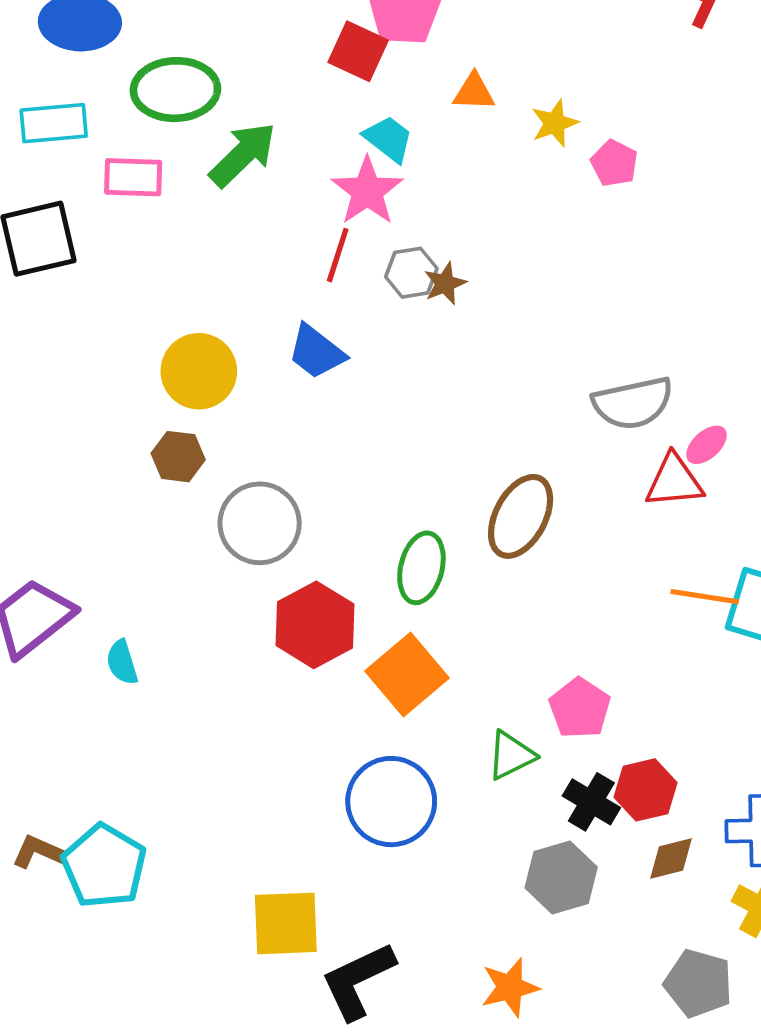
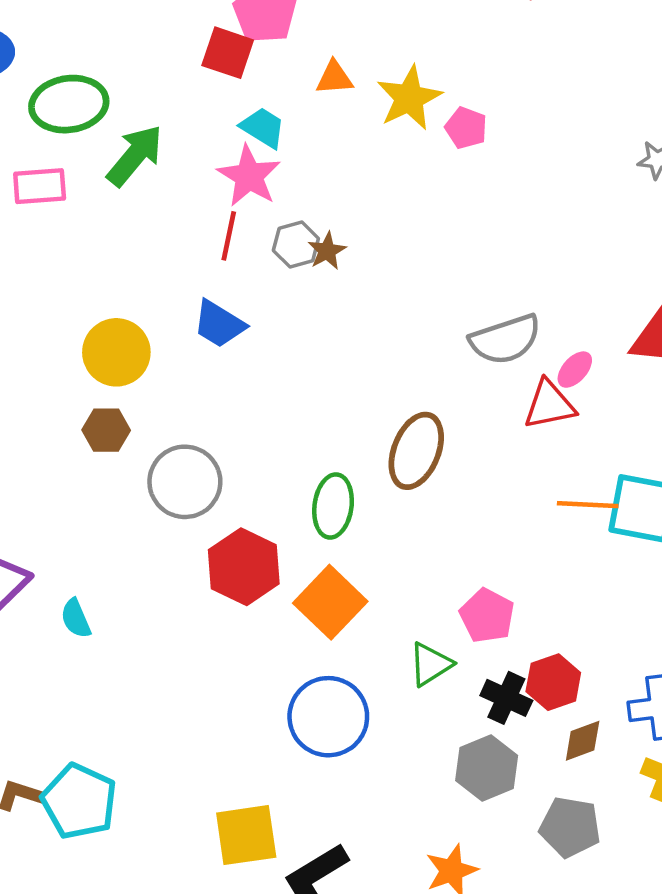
yellow star: (555, 123) -> (409, 98), size x1.5
gray pentagon: (698, 983) -> (570, 827), moved

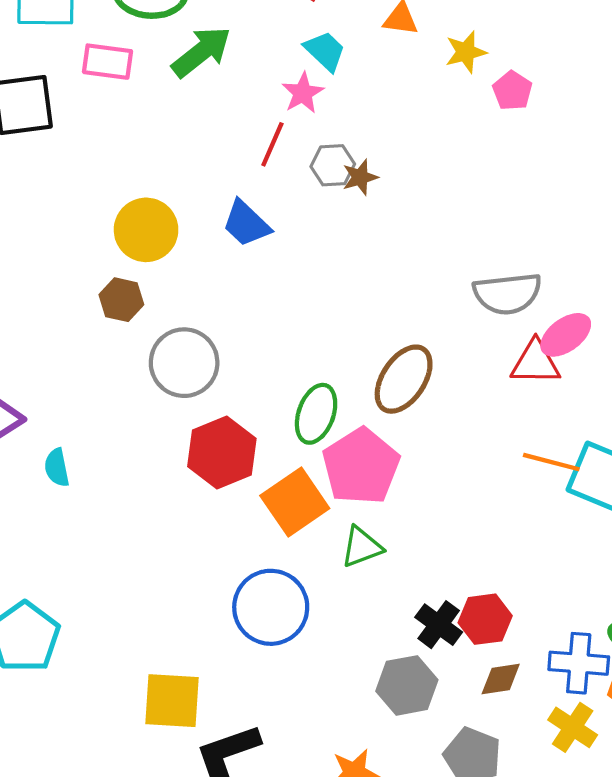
yellow star: (409, 98) -> (466, 52), size x0.7
pink star: (249, 176) -> (303, 93), size x0.7
pink ellipse: (575, 370) -> (566, 335), size x1.4
pink pentagon: (487, 616) -> (361, 466), moved, size x1.5
green triangle: (430, 664) -> (362, 547), moved

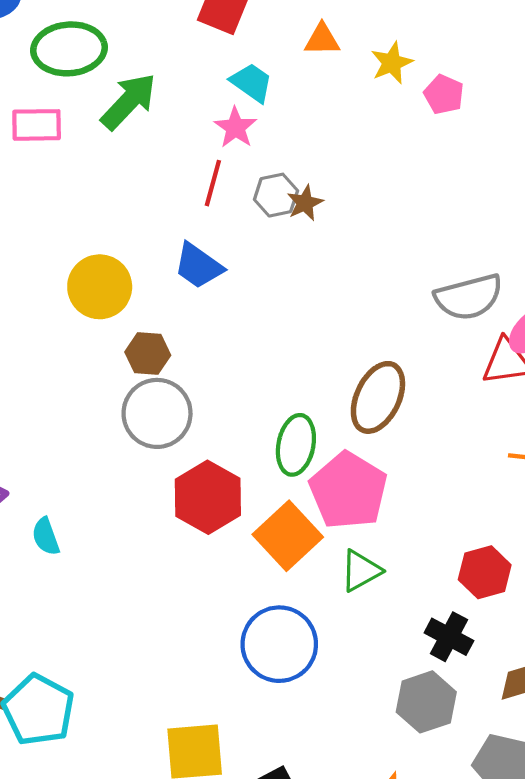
brown hexagon: (121, 300) -> (148, 354), moved
red hexagon: (485, 619) -> (485, 572), moved

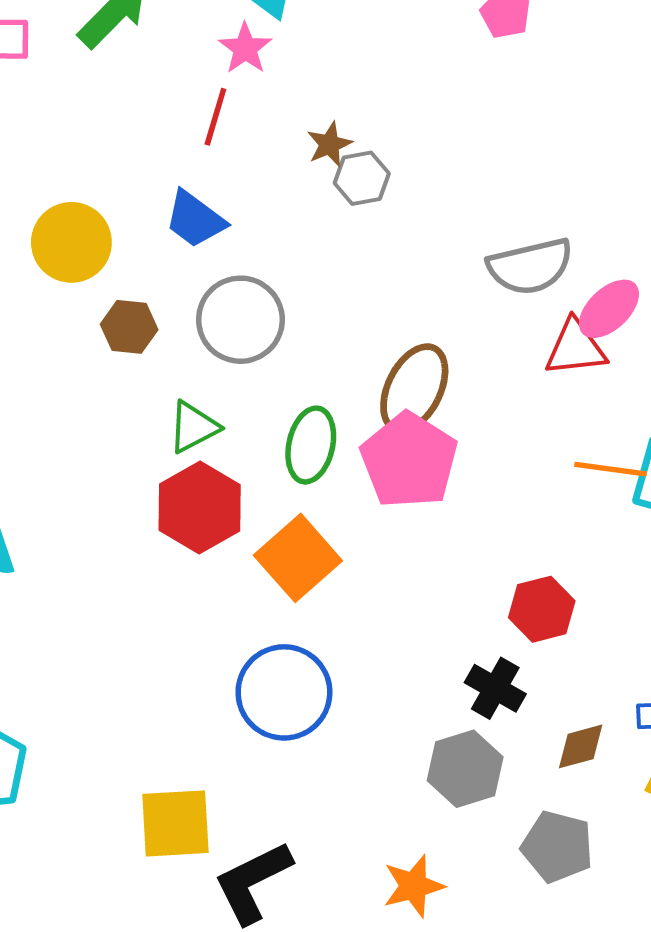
gray hexagon: (276, 195) -> (362, 178), moved
gray circle: (157, 413) -> (240, 320), moved
pink pentagon: (348, 491) -> (409, 460), moved
green triangle: (361, 571) -> (193, 427), moved

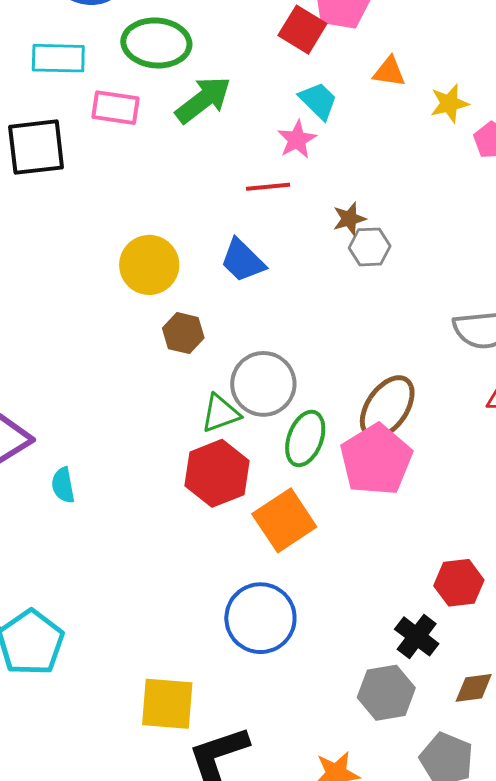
red line: (215, 117) -> (268, 187), turned 60
gray circle: (240, 320) -> (263, 384), moved

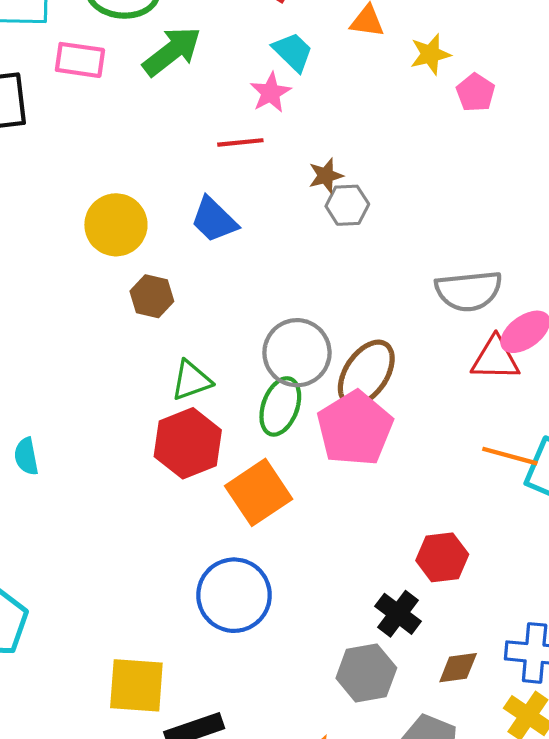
gray circle: (263, 384) -> (297, 353), moved

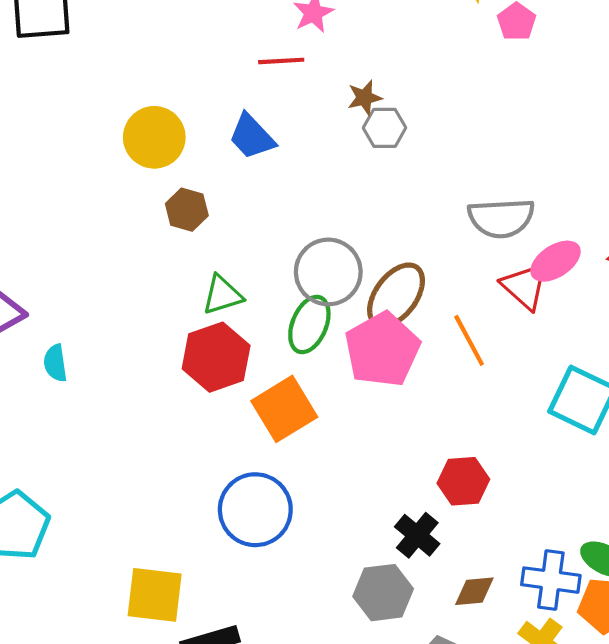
red triangle: (495, 359) -> (525, 286), turned 38
orange line: (510, 456) -> (469, 340), moved, turned 44

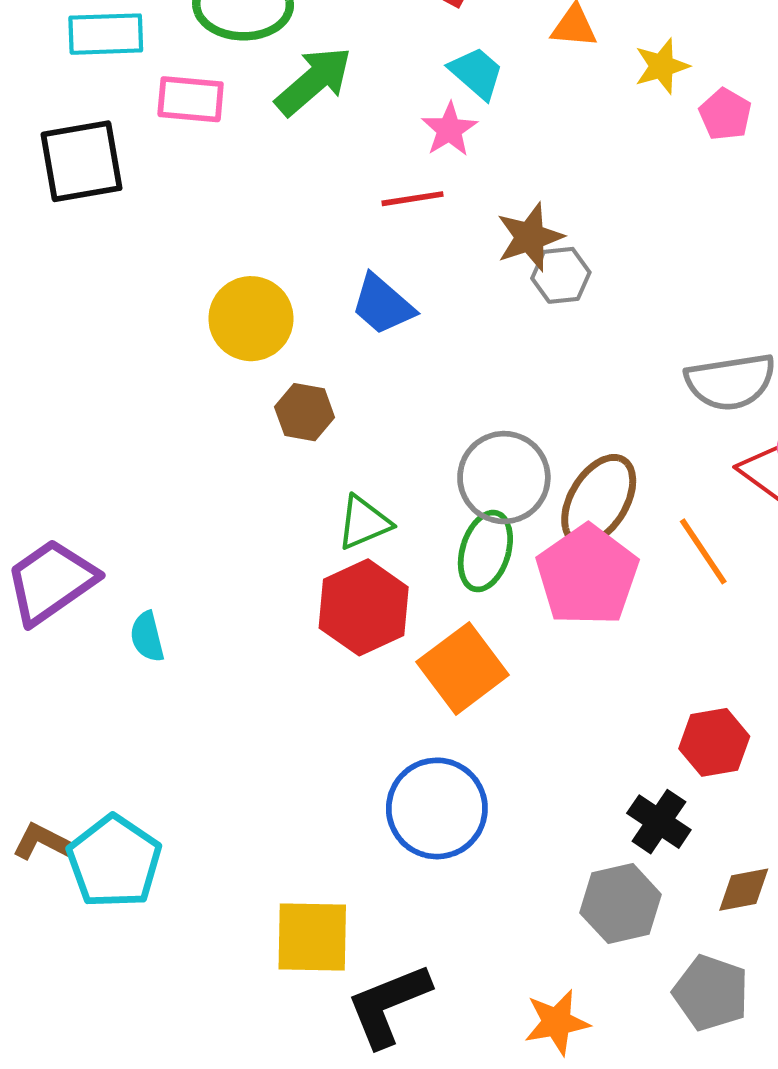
brown star: (365, 98) -> (530, 237), size x1.4

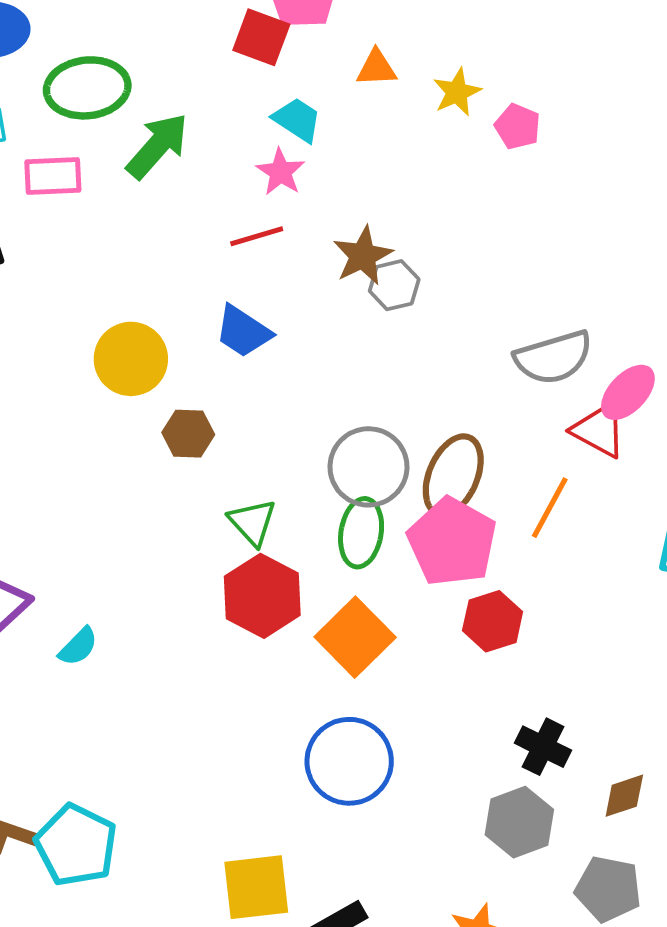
green triangle: (364, 523) -> (252, 522), turned -42
orange line: (703, 551) -> (550, 508), turned 70
cyan semicircle: (147, 637) -> (78, 647), turned -114
red hexagon: (714, 742) -> (493, 621), moved

